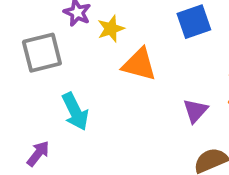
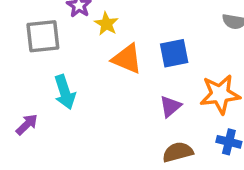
blue square: (194, 22) -> (174, 53), moved
yellow star: (111, 29) -> (106, 24), turned -30

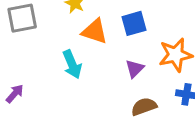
cyan arrow: (65, 92) -> (72, 64), moved

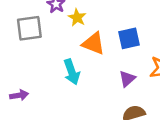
purple arrow: (15, 94) -> (19, 95), turned 36

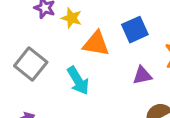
gray square: (29, 28) -> (31, 64), moved, turned -32
purple triangle: (127, 79) -> (142, 75), turned 42

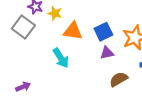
blue square: (135, 30) -> (103, 32), moved
gray square: (31, 64) -> (23, 27), moved

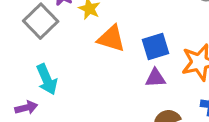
cyan arrow: (61, 58) -> (47, 79), moved

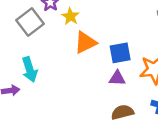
orange triangle: (111, 39) -> (85, 42), turned -50

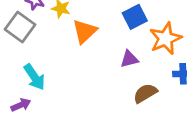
blue square: (120, 53) -> (135, 17), moved

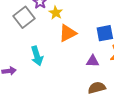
cyan arrow: (34, 77) -> (37, 56), moved

